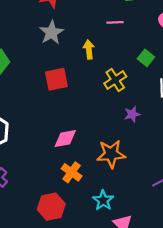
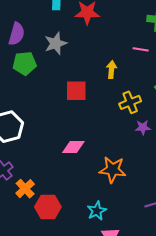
gray star: (52, 33) -> (56, 43), moved
purple star: (132, 114) -> (143, 127), moved
orange cross: (72, 172) -> (25, 189), moved

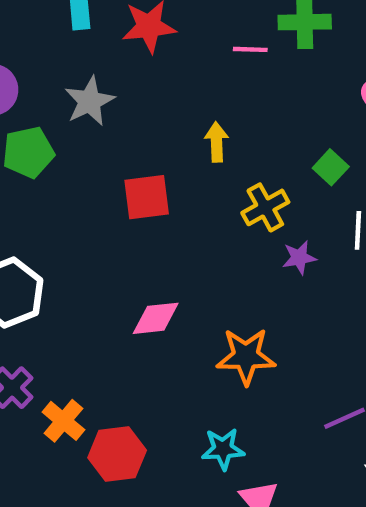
pink line: (141, 49) -> (250, 49), moved
cyan star: (97, 211) -> (223, 449), turned 30

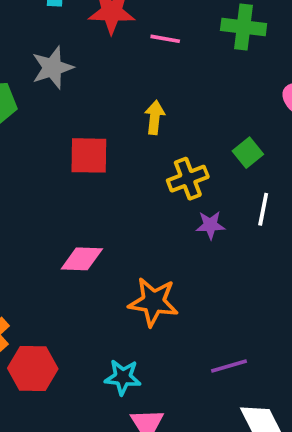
pink line: (250, 49) -> (165, 39), moved

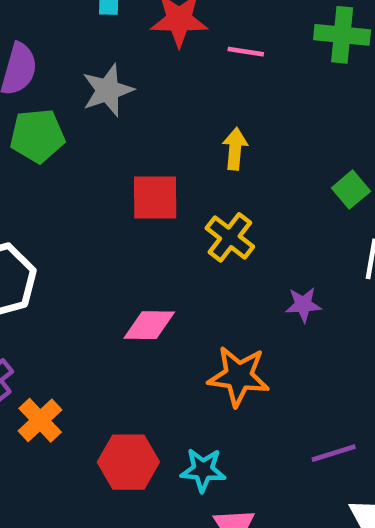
yellow cross: (188, 179) -> (230, 237), moved, turned -30
purple star: (210, 225) -> (303, 305), moved
red hexagon: (33, 369) -> (128, 462), moved

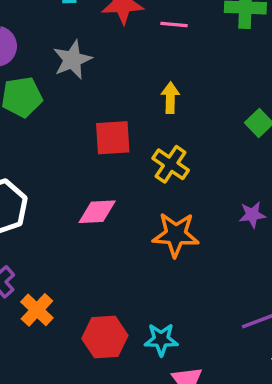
purple star: (303, 305) -> (252, 215), moved
pink diamond: (149, 325) -> (97, 212), moved
orange star: (239, 376) -> (176, 235), moved

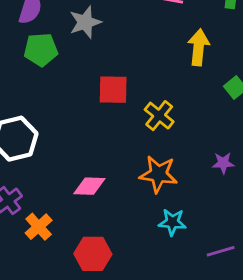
yellow arrow: (170, 98) -> (199, 47), moved, size x1.4
pink diamond: (97, 212) -> (89, 186), moved
cyan star: (161, 339) -> (172, 222), moved

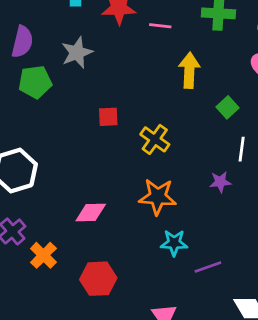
red square: (113, 90) -> (108, 117), size x0.7
purple line: (221, 251) -> (208, 267), moved

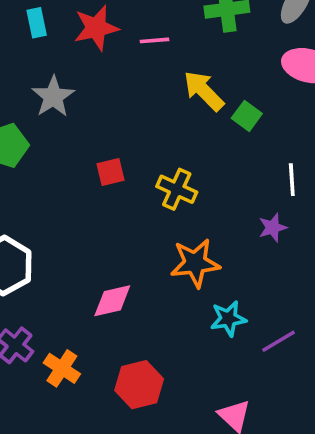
yellow arrow: (189, 70) -> (204, 91), turned -36
green square: (227, 107) -> (247, 116), moved

